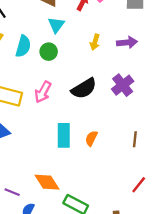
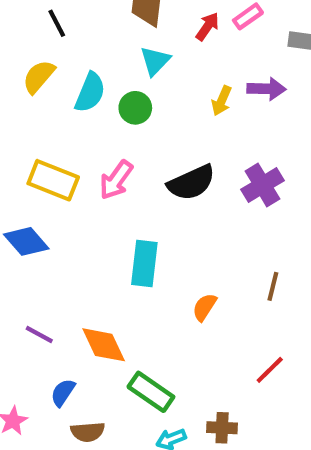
purple arrow: (127, 43) -> (266, 89), moved
orange semicircle: (91, 138) -> (204, 307), moved
purple line: (12, 192) -> (39, 334), moved

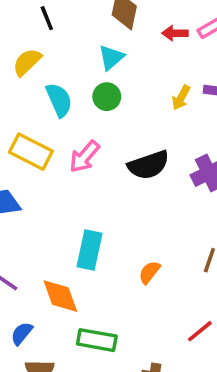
red arrow: (207, 26) -> (175, 33), turned -130
cyan triangle: (155, 61) -> (111, 57), moved
cyan semicircle: (90, 92) -> (59, 100), moved, turned -52
cyan rectangle: (144, 264) -> (89, 250), moved
green rectangle: (151, 392) -> (97, 340), turned -30

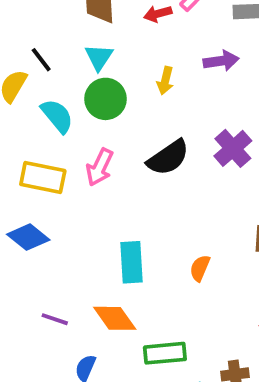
black line: (47, 18) -> (41, 60), moved
green circle: (107, 97) -> (106, 99), size x1.4
yellow arrow: (181, 98) -> (165, 81), moved

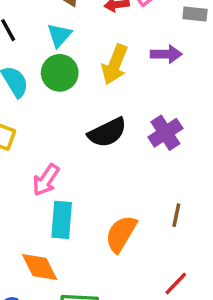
yellow arrow: (165, 81) -> (115, 64), size x1.6
pink arrow: (100, 167) -> (46, 180), moved
orange semicircle: (200, 268) -> (121, 234), size x1.6

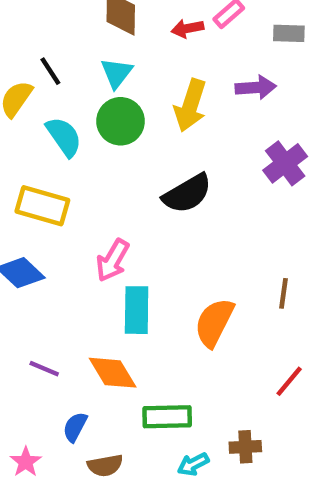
purple cross: (165, 133) -> (285, 163), moved

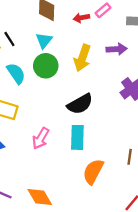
cyan rectangle: (137, 310) -> (77, 137), moved

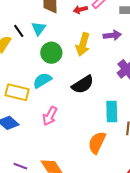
cyan triangle: (44, 41) -> (39, 29), moved
cyan semicircle: (16, 73) -> (42, 80), moved, turned -84
cyan rectangle: (77, 137) -> (112, 112), moved

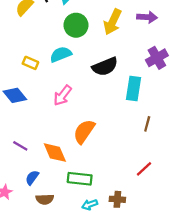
yellow rectangle: (17, 92) -> (30, 63), size x0.6
cyan rectangle: (112, 112) -> (134, 89), moved
orange semicircle: (97, 143) -> (84, 131), moved

